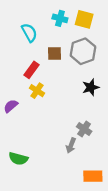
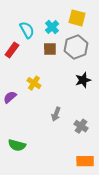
cyan cross: (60, 18) -> (52, 27), moved, turned 32
red rectangle: (32, 70) -> (12, 50), moved
gray cross: (84, 129) -> (81, 126), moved
gray arrow: (71, 145) -> (56, 114), moved

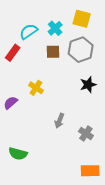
cyan semicircle: (27, 30) -> (29, 31), turned -96

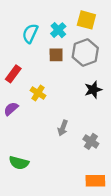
cyan semicircle: (29, 31) -> (30, 33), turned -30
red rectangle: (13, 53) -> (13, 74), moved

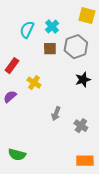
yellow square: (86, 20) -> (87, 16), moved
green semicircle: (19, 163) -> (17, 155), moved

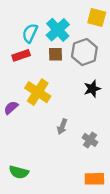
cyan cross: (52, 27) -> (58, 30), size x1.5
red rectangle: (12, 66) -> (21, 55), moved, turned 35
yellow cross: (34, 83) -> (38, 92), size x1.6

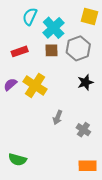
cyan semicircle: (30, 33) -> (30, 16), moved
purple semicircle: (11, 108) -> (10, 84), moved

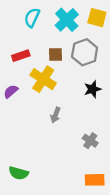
cyan cross: (54, 28) -> (67, 20), moved
yellow cross: (35, 85) -> (43, 79), moved
gray arrow: (58, 117) -> (56, 115), moved

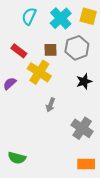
red rectangle: (21, 56) -> (19, 51), turned 56
gray cross: (90, 141) -> (82, 128), size x1.5

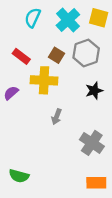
brown square: (50, 50) -> (57, 55), turned 32
yellow cross: (39, 72) -> (44, 80), turned -30

